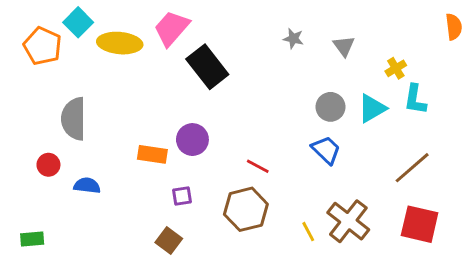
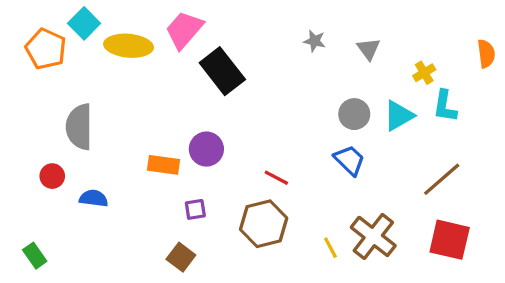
orange semicircle: (454, 27) -> (486, 54), moved
green rectangle: (32, 239) -> (35, 256), turned 60

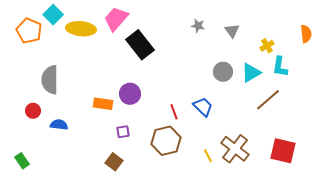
blue trapezoid: (349, 160) -> (203, 107), moved
red line: (276, 178) -> (174, 112), turned 42
brown line: (442, 179) -> (268, 100), moved

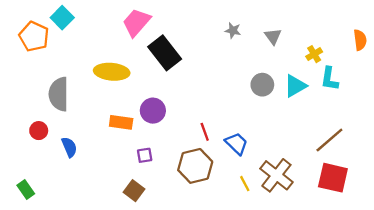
yellow ellipse: (81, 29) -> (112, 72), moved
brown line: (268, 100) -> (329, 140), moved
blue trapezoid: (203, 107) -> (236, 144), moved
blue semicircle: (59, 125) -> (69, 147), turned 60

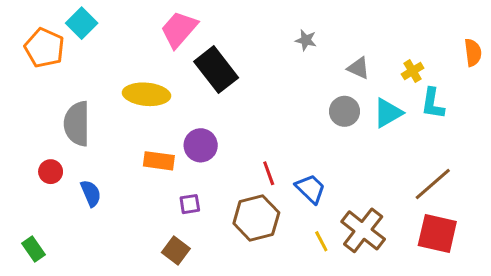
gray triangle: (273, 36) -> (358, 68), moved, turned -30

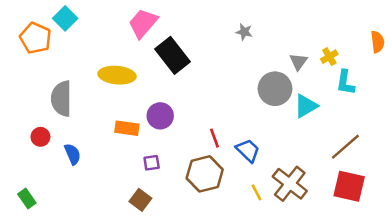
gray triangle: (358, 68) -> (298, 62), moved, turned 42
gray circle: (345, 111) -> (275, 89), size x1.4
cyan triangle: (388, 113) -> (306, 106), moved

